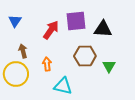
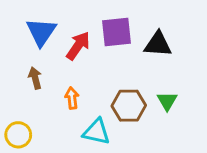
blue triangle: (15, 21) -> (41, 32), moved, size x1.5
brown hexagon: (85, 56) -> (129, 106), moved
yellow circle: (16, 74) -> (18, 135), moved, size x0.7

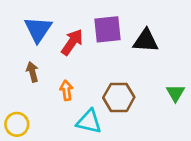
green triangle: (167, 101) -> (175, 93), moved

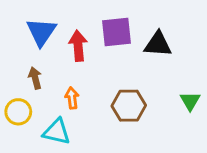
red arrow: (72, 42) -> (78, 46), turned -40
cyan triangle: (89, 121) -> (57, 132), moved
yellow circle: (17, 124) -> (18, 112), moved

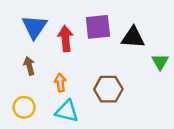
green triangle: (190, 101) -> (160, 62), moved
yellow circle: (18, 112) -> (24, 107), moved
cyan triangle: (57, 132) -> (67, 111), moved

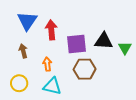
purple square: (98, 27) -> (77, 44), moved
black triangle: (133, 37) -> (104, 41), moved

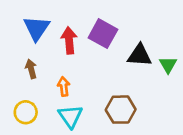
purple square: (77, 44) -> (103, 34), moved, turned 35
brown hexagon: (85, 69) -> (121, 110), moved
cyan triangle: (52, 86) -> (70, 116), turned 42

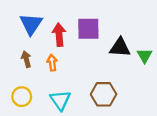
purple square: (103, 34) -> (88, 29), turned -30
orange arrow: (64, 86) -> (52, 63), moved

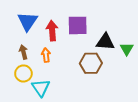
brown hexagon: (104, 94) -> (91, 63), moved
yellow circle: (22, 97) -> (23, 73), moved
cyan triangle: (60, 100) -> (41, 88), moved

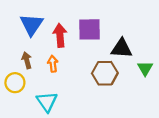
green triangle: (127, 49) -> (145, 68), moved
yellow circle: (23, 73) -> (15, 83), moved

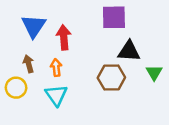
purple square: (90, 29) -> (114, 17), moved
cyan triangle: (47, 102) -> (56, 95), moved

